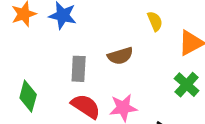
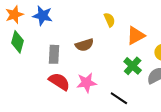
green diamond: (28, 96) -> (17, 42), moved

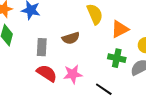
yellow semicircle: (110, 20) -> (95, 14), size x1.5
green cross: (133, 66) -> (117, 58), turned -30

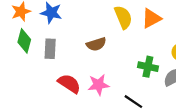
orange triangle: (120, 29) -> (151, 18), moved
gray rectangle: (42, 47) -> (50, 49), moved

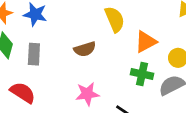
orange triangle: (151, 18) -> (146, 42), moved
red semicircle: (69, 84) -> (23, 93), moved

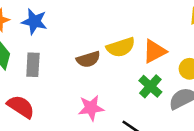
yellow semicircle: (115, 19) -> (121, 47), moved, turned 95
green cross: (142, 74) -> (150, 86), turned 30

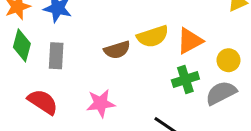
green cross: (150, 86) -> (185, 80), turned 30
pink star: (91, 108) -> (101, 103), moved

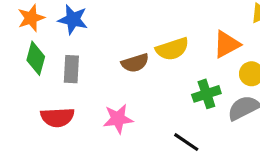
orange triangle: (190, 41) -> (227, 44), moved
red semicircle: (43, 102) -> (57, 117), turned 144

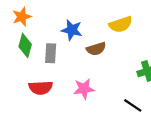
blue star: (73, 19) -> (72, 30), moved
yellow semicircle: (172, 49) -> (121, 24), moved

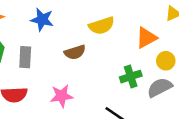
blue star: (72, 30) -> (42, 20), moved

